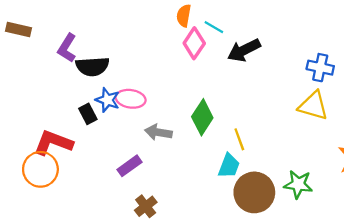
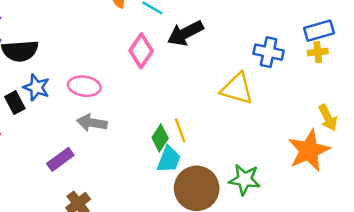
pink diamond: (194, 43) -> (141, 51), moved
pink ellipse: (131, 99) -> (84, 86), moved
yellow triangle: (313, 106) -> (237, 89), moved
green diamond: (202, 117) -> (160, 138), moved, size x0.7

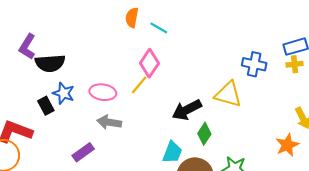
black arrow: (185, 33) -> (187, 110), moved
yellow line: (180, 130) -> (139, 85), moved, turned 60
green diamond: (160, 138) -> (204, 134), moved
orange star: (309, 151) -> (287, 145), size x0.7

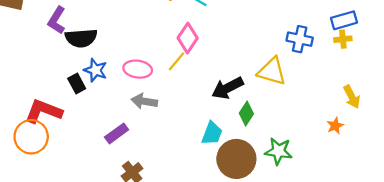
orange star: (287, 145) -> (335, 126), size x0.7

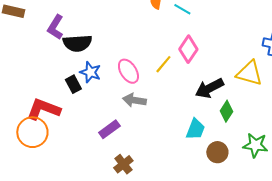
pink diamond: (188, 38) -> (188, 49), moved
pink ellipse: (138, 69) -> (128, 71), turned 50
brown circle: (236, 159) -> (217, 152), size x0.6

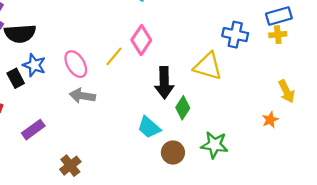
black arrow: (209, 88) -> (164, 83), turned -64
purple rectangle: (109, 129) -> (33, 130), moved
cyan trapezoid: (195, 129) -> (149, 127), turned 110

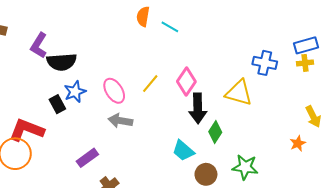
pink diamond: (141, 40) -> (186, 81), moved
blue star: (34, 65) -> (75, 92), turned 30
purple rectangle: (33, 130) -> (87, 158), moved

